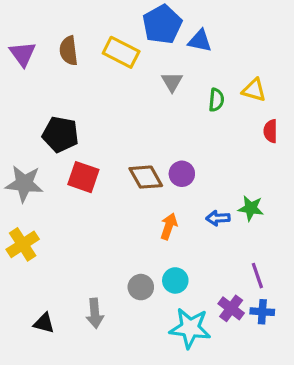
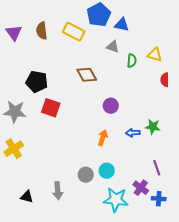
gray triangle: (172, 82) -> (113, 47), moved, turned -40
brown diamond: (146, 177) -> (87, 75), moved
blue cross: (262, 312) -> (159, 199), moved

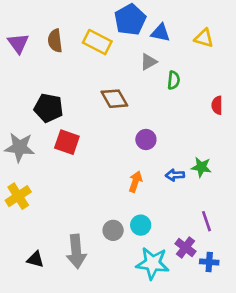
gray triangle: (113, 47) -> (149, 62), turned -48
yellow triangle: (155, 55) -> (204, 38), moved
gray arrow: (58, 191) -> (76, 251), size x1.4

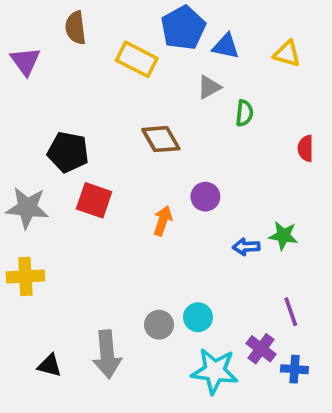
brown semicircle: (55, 41) -> (76, 28), moved
orange arrow: (135, 182) -> (163, 221), moved
yellow cross: (18, 196) -> (25, 276), turned 30

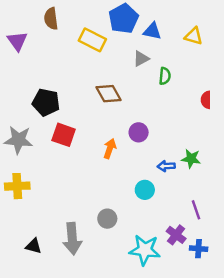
cyan circle: (198, 317) -> (145, 190), moved

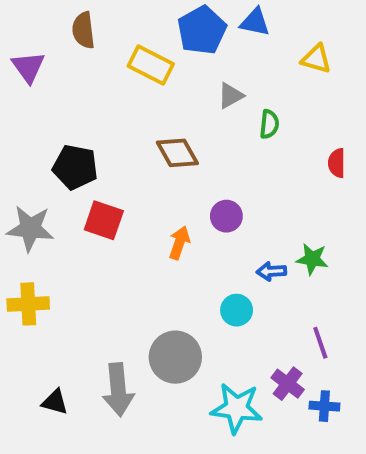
blue triangle: (152, 31) -> (255, 22), moved
gray circle: (107, 219) -> (175, 357), size x1.6

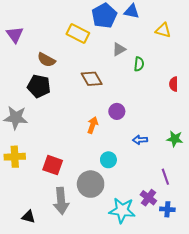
brown semicircle: (83, 30) -> (46, 60), moved, turned -54
red square: (104, 220) -> (53, 165), moved
green star: (312, 259) -> (175, 139), moved
cyan circle: (237, 310) -> (108, 160), moved
black triangle: (55, 402) -> (28, 217), moved

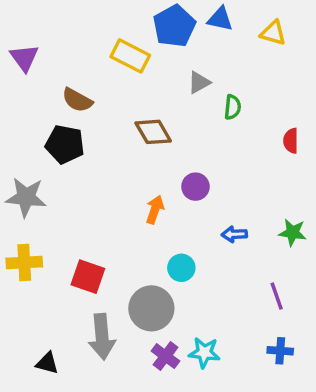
yellow triangle: (163, 30) -> (273, 33), moved
purple cross: (148, 198) -> (165, 356), moved
cyan star: (122, 210) -> (204, 353), size x0.7

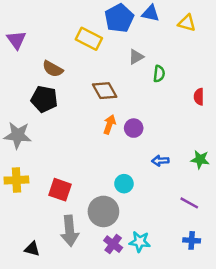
orange arrow: (155, 210) -> (109, 124), moved
purple line: (277, 296) -> (189, 203), turned -42

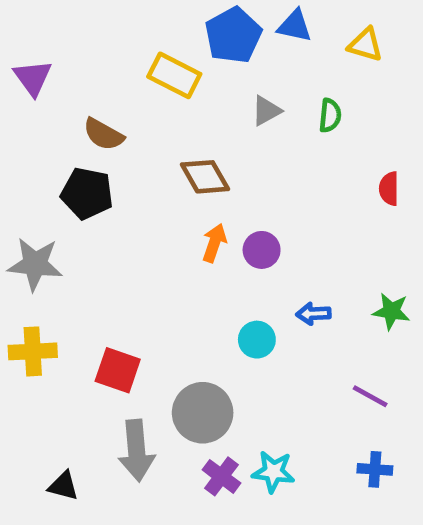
green semicircle: (159, 74) -> (330, 115), moved
cyan circle: (124, 184) -> (257, 340), moved

